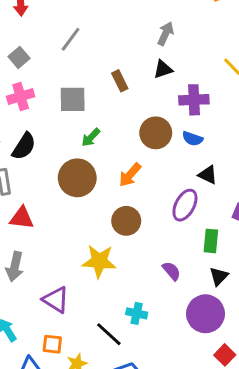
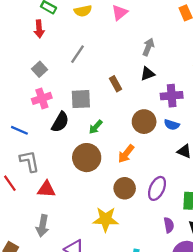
black semicircle: (24, 146) -> (60, 122), moved
purple ellipse: (185, 205) -> (157, 188), moved
purple semicircle: (171, 271) -> (169, 225), moved, turned 32

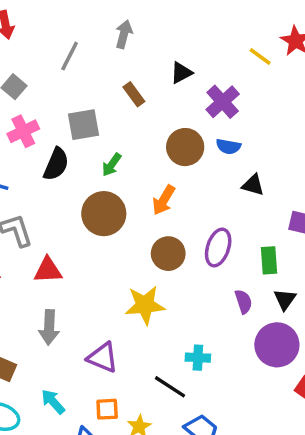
gray arrow: (148, 47) -> (124, 34), moved
purple cross: (172, 96) -> (223, 102), turned -30

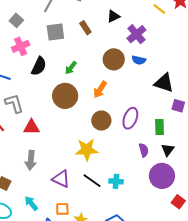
gray square: (84, 125) -> (55, 32), moved
black triangle: (253, 185) -> (164, 83), moved, size x1.5
black line: (170, 387) -> (92, 181), moved

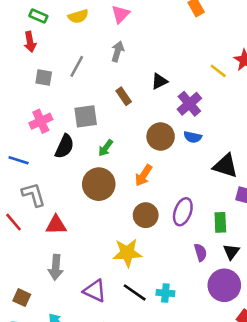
gray square: (16, 20) -> (44, 78), moved, turned -32
gray square: (55, 32) -> (86, 116), moved

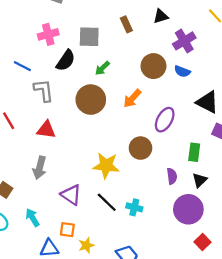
gray L-shape: (33, 195) -> (44, 90), moved
purple ellipse: (183, 212) -> (165, 120), moved
brown circle: (146, 215) -> (140, 148), moved

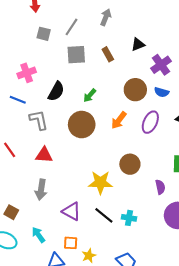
pink cross: (48, 34) -> (27, 73), moved
gray square: (89, 37) -> (76, 55), moved
purple ellipse: (165, 120) -> (150, 122), moved

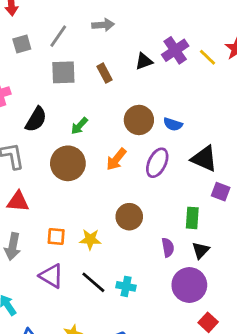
gray arrow: (106, 17) -> (103, 25), turned 63
gray square: (44, 34) -> (22, 44), turned -32
purple cross: (161, 65) -> (175, 50), moved
yellow star: (100, 183) -> (90, 239), size x0.7
orange square: (71, 243) -> (56, 237), moved

